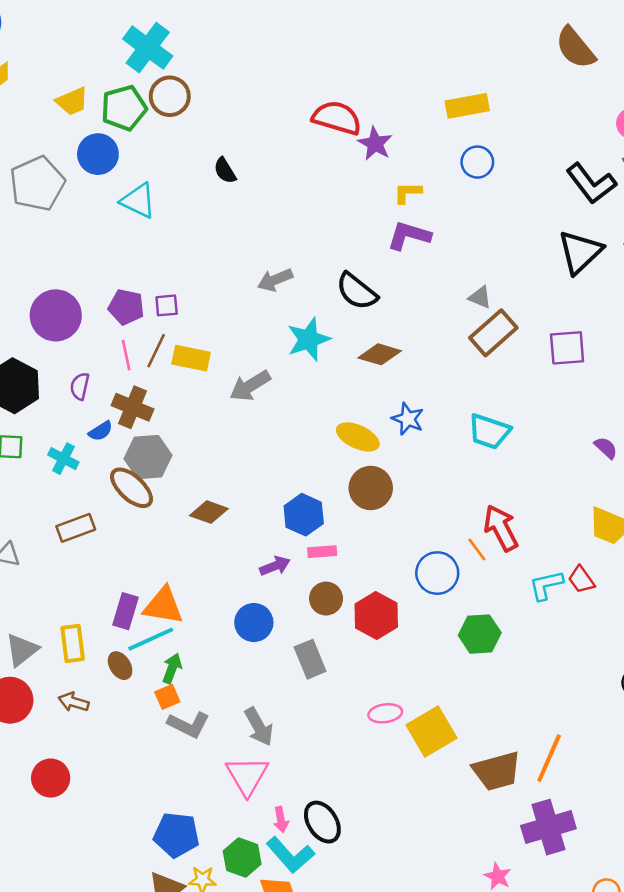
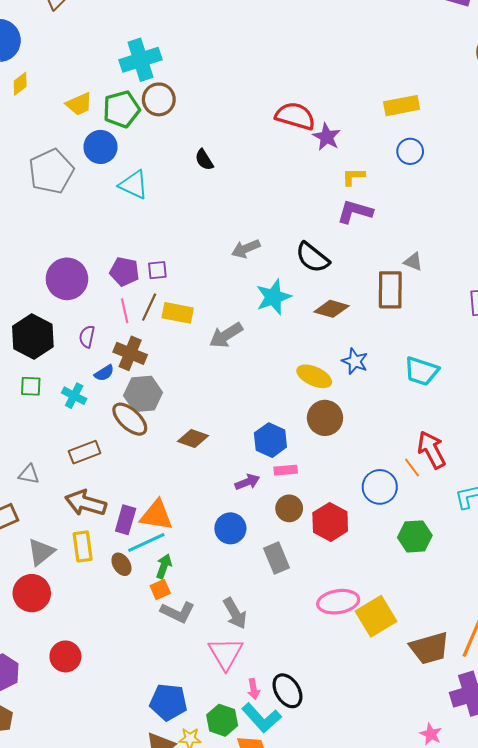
cyan cross: (148, 48) -> (141, 60), turned 36
brown rectangle: (493, 333) -> (390, 290), moved, turned -48
brown arrow: (74, 702) -> (86, 503), moved, size x1.6
pink ellipse: (385, 713) -> (338, 602), size x1.5

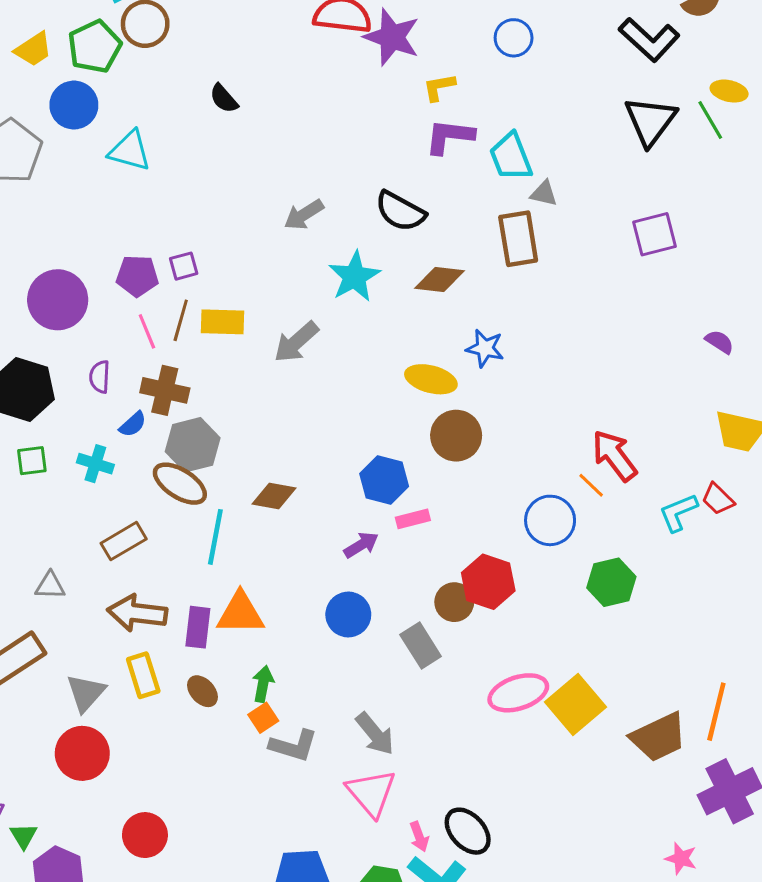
purple star: (327, 137) -> (392, 37), size x1.4
cyan trapezoid: (421, 371) -> (511, 157), moved, turned 60
brown circle: (289, 508) -> (454, 602), moved
cyan line: (146, 543) -> (215, 537), moved, turned -45

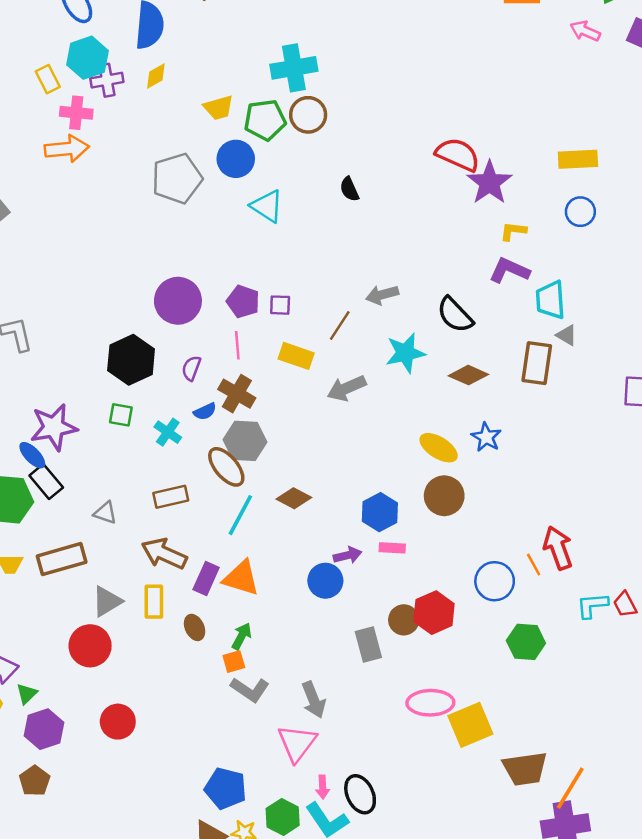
brown line: (181, 320) -> (340, 325), moved
blue circle: (348, 615) -> (325, 581), moved
orange line: (716, 712) -> (570, 788), moved

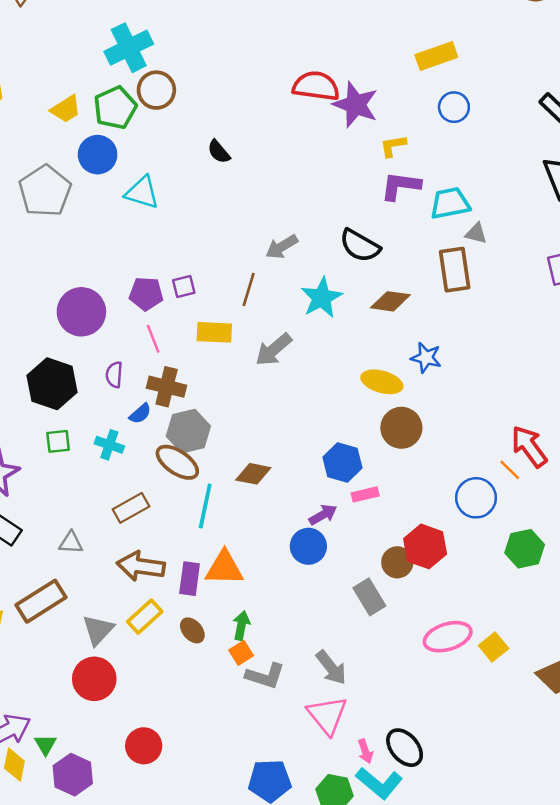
cyan trapezoid: (551, 300) -> (450, 203), turned 99
yellow rectangle: (154, 602) -> (145, 617), turned 64
yellow square: (470, 725) -> (494, 647), size x0.6

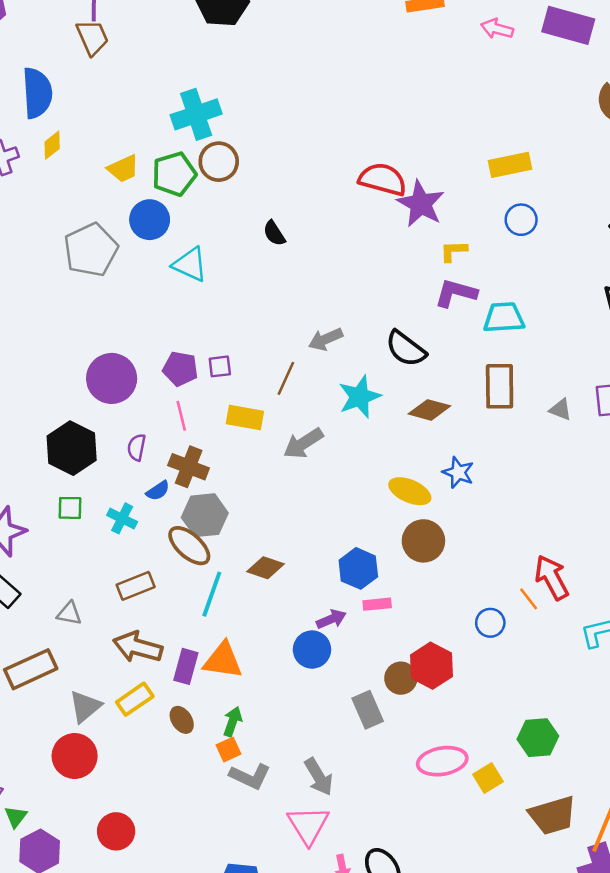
gray triangle: (476, 233) -> (560, 410), moved
blue circle: (476, 498) -> (490, 623), size x0.7
green hexagon: (525, 549) -> (538, 738), moved

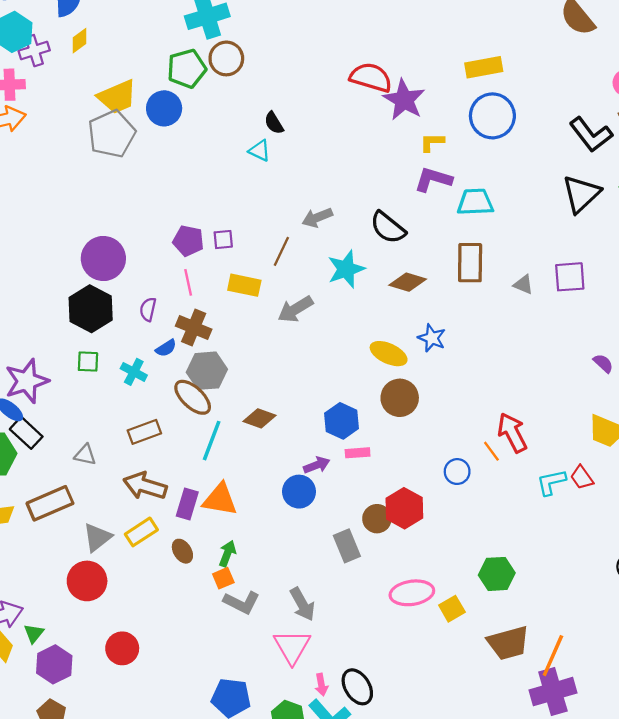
yellow trapezoid: (123, 169) -> (117, 97), moved, size x1.4
blue circle: (521, 220) -> (492, 116), size x1.6
cyan triangle: (190, 264) -> (260, 151), moved, size x0.7
purple circle: (112, 378) -> (103, 258), moved

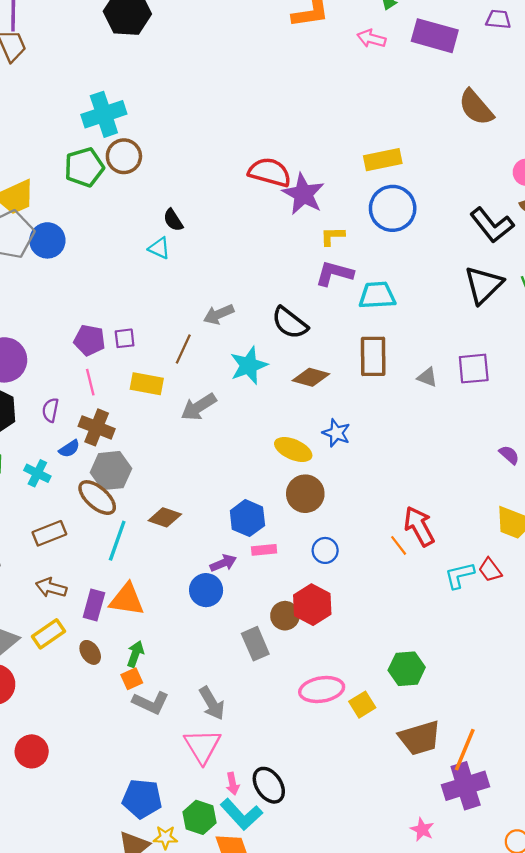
blue circle: (164, 108) -> (47, 240), moved
blue circle: (457, 472) -> (325, 550), moved
brown arrow: (145, 486) -> (51, 588), size x0.7

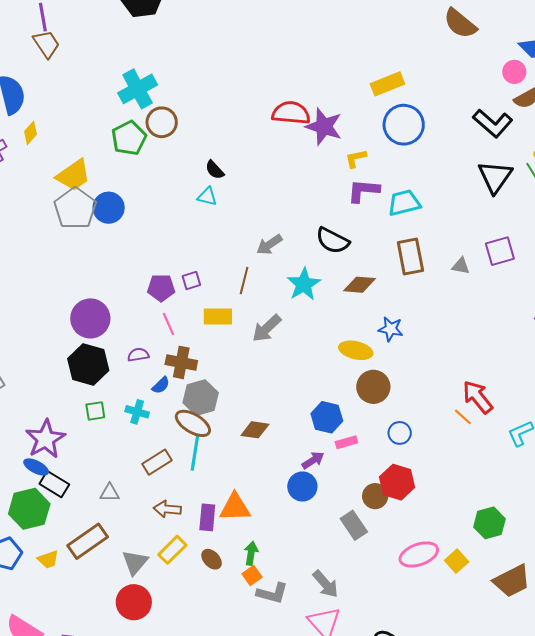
purple semicircle: (50, 410) -> (138, 355), turned 80
cyan line: (117, 541) -> (195, 452), moved

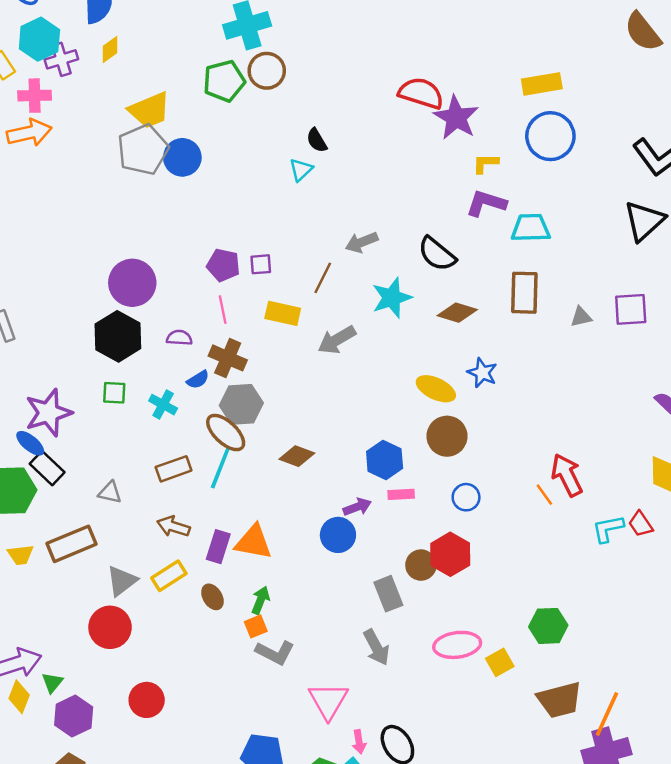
cyan triangle: (207, 197) -> (301, 170), turned 50
gray triangle: (461, 266) -> (581, 317), turned -36
gray arrow: (326, 584) -> (376, 647), moved

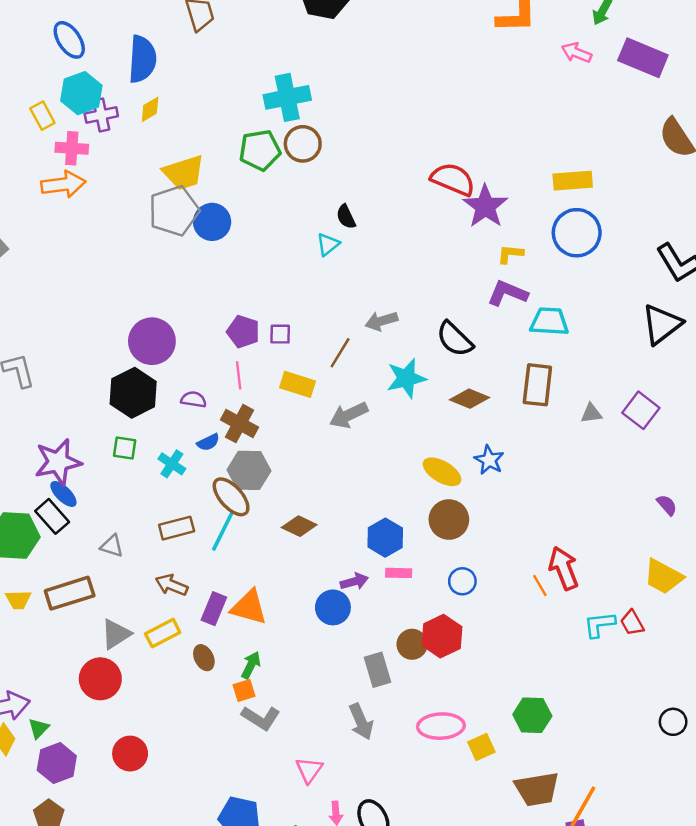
purple square: (631, 309) -> (641, 410), turned 36
blue ellipse: (30, 443) -> (63, 494), moved
pink triangle: (328, 701) -> (309, 770), size x0.7

